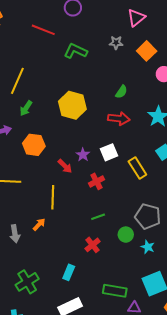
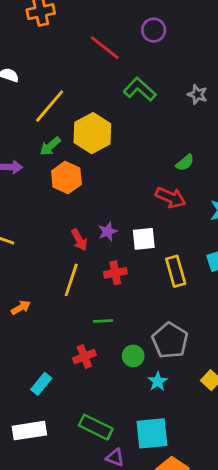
yellow hexagon: (72, 105) -> (92, 133), moved
orange hexagon: (34, 145) -> (66, 178), moved
yellow line: (53, 197) -> (71, 280), moved

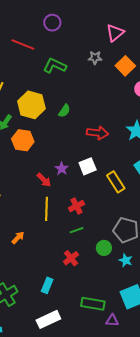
green semicircle: (185, 163) -> (64, 111), moved
red cross: (115, 273) -> (76, 206), moved

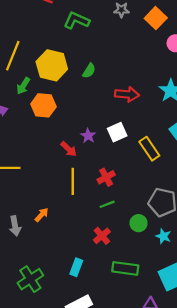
green rectangle: (93, 304) -> (125, 268), moved

